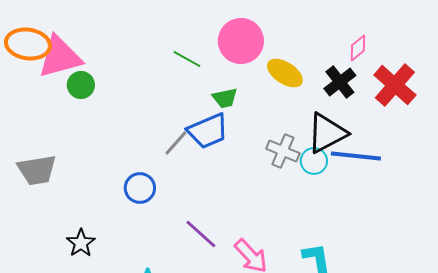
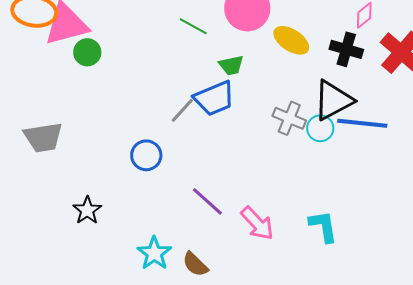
black cross: (340, 82) -> (346, 49), turned -36

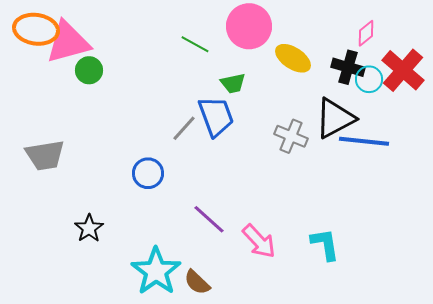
blue trapezoid: (214, 98) -> (216, 116), turned -87
cyan circle: (320, 128) -> (369, 79), moved
cyan star: (154, 253) -> (156, 271), size x1.4

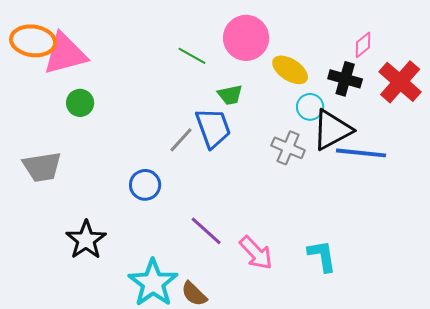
green circle: (89, 70) -> (80, 103), moved
cyan circle: (369, 79) -> (310, 107), moved
black star: (89, 228) -> (86, 240), size x1.4

